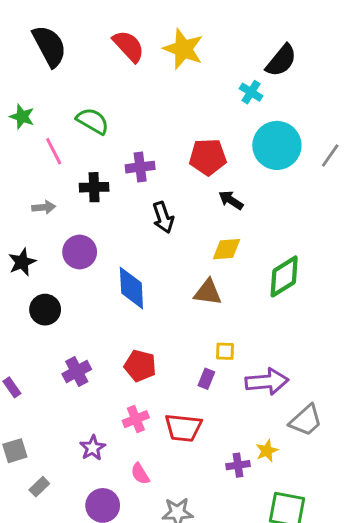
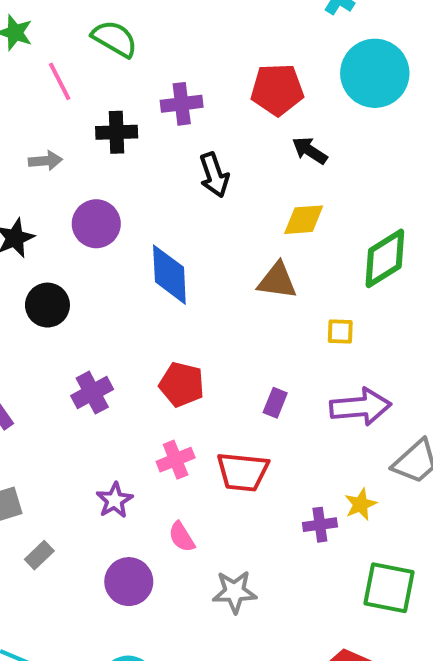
yellow square: (225, 351) -> (340, 332), moved

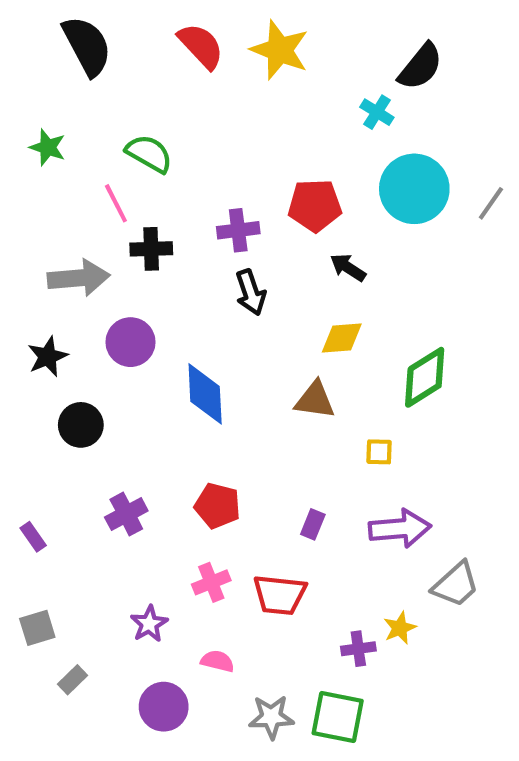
pink line: (60, 81) -> (116, 203), moved
purple cross: (182, 104) -> (238, 230), moved
gray arrow: (45, 161) -> (79, 278), size x1.8
pink semicircle: (182, 537) -> (217, 661), turned 136
green square: (389, 588) -> (338, 717), moved

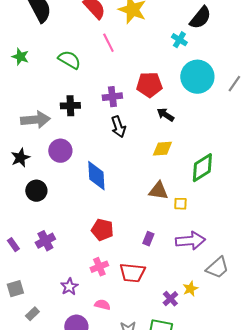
pink line: (116, 203) -> (108, 43), moved
brown triangle: (315, 400) -> (158, 191), moved
purple cross: (126, 514) -> (45, 241), moved
purple cross: (358, 649) -> (170, 299), turned -35

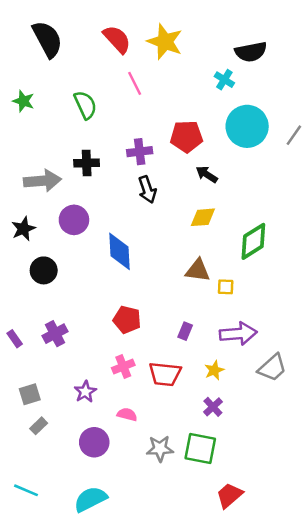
black semicircle: (200, 18) -> (251, 52), turned 40
green semicircle: (69, 60) -> (85, 105), turned 35
gray square: (15, 289) -> (30, 394), moved
yellow star: (190, 289) -> (214, 370), moved

